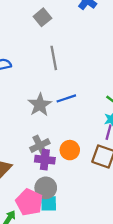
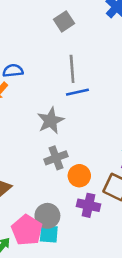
blue line: (66, 98) -> (77, 92), moved
gray cross: (40, 146) -> (56, 158), moved
purple cross: (45, 160) -> (89, 205), moved

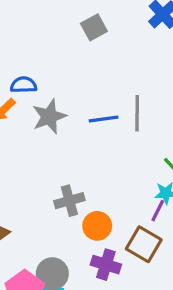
gray line: (72, 69) -> (137, 113), moved
gray star: (51, 121) -> (49, 117), moved

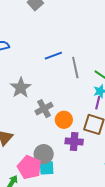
gray line: (137, 113) -> (75, 68), moved
gray star: (49, 117) -> (21, 88), moved

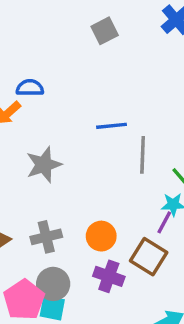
gray cross: (44, 109) -> (46, 237), moved

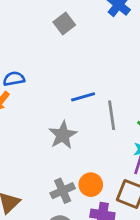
gray star: (44, 165) -> (63, 135), moved
gray cross: (46, 237) -> (63, 191), moved

